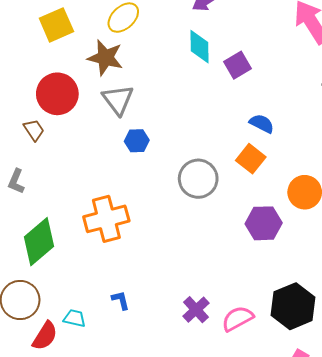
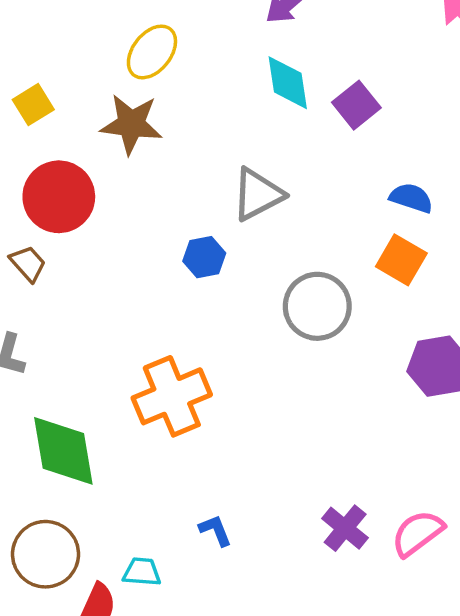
yellow square: (56, 25) -> (33, 105), moved, size x0.7
gray triangle: (118, 100) -> (258, 194), moved, turned 48
green diamond: (39, 242) -> (63, 451), turned -51

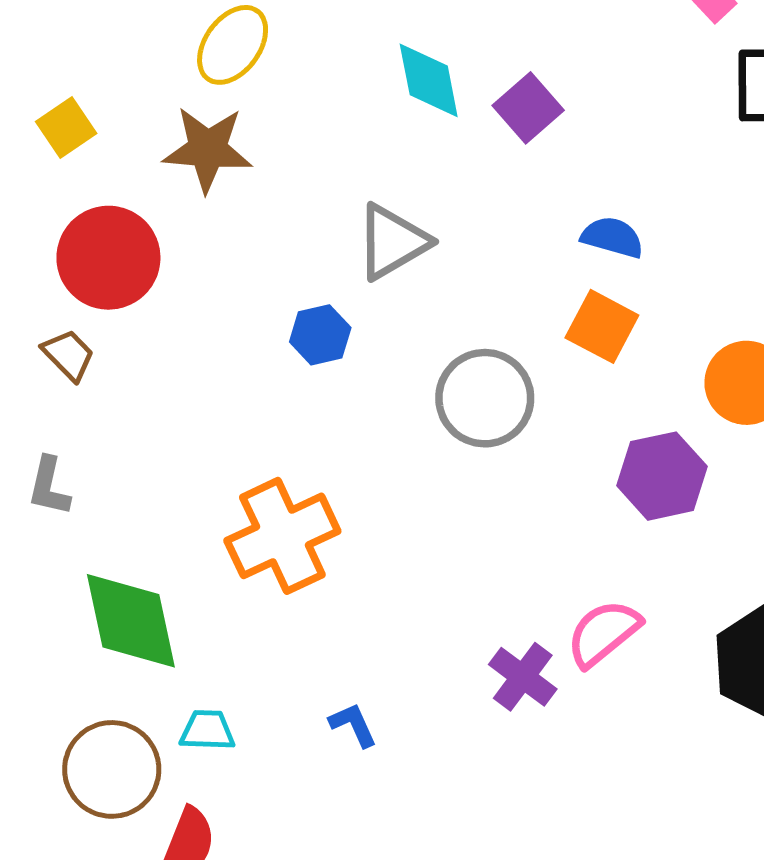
purple cross: (345, 528) -> (523, 677), moved
pink semicircle: (418, 533) -> (603, 633), moved
cyan trapezoid: (142, 572) -> (207, 730), moved

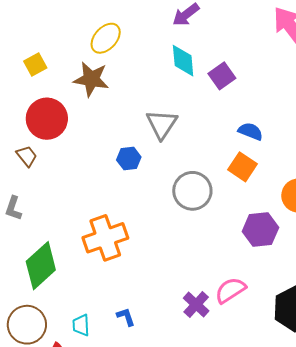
gray triangle: (392, 242) -> (162, 124), turned -32
green diamond: (131, 621) -> (41, 266), turned 54
cyan trapezoid: (207, 730) -> (81, 325), moved, turned -100

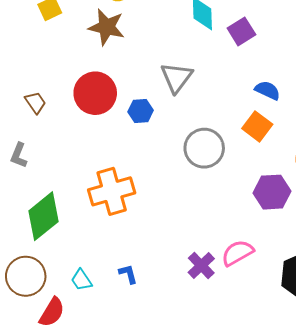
red circle: (47, 119) -> (95, 93), moved
cyan trapezoid: (81, 325) -> (81, 280), turned -35

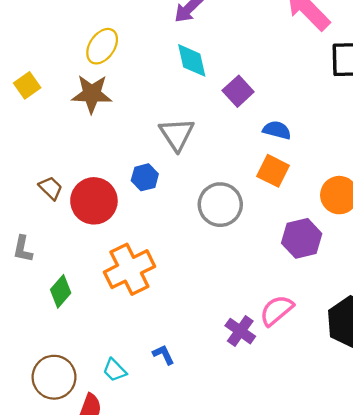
purple square: (241, 31) -> (238, 91), moved
red circle: (95, 93) -> (94, 201), moved
brown trapezoid: (36, 103) -> (51, 188), moved
green diamond: (44, 216) -> (61, 291), moved, size x0.6

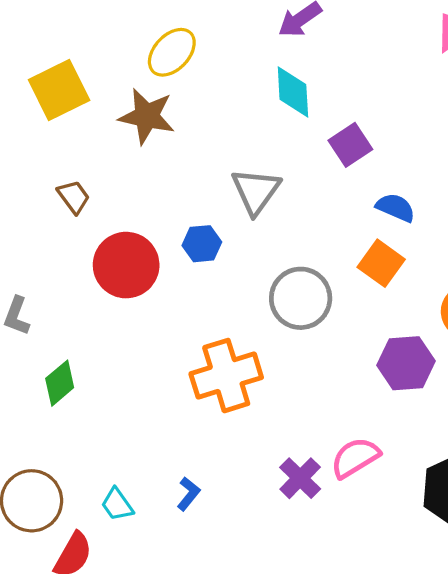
yellow square: (27, 85) -> (59, 90), size x1.6
brown trapezoid: (51, 188) -> (74, 197), moved
orange cross: (129, 269) -> (226, 376), moved
blue L-shape: (163, 355) -> (188, 494), turned 55

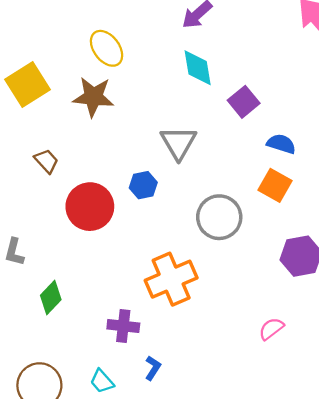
yellow ellipse: (172, 52) -> (107, 48), turned -75
pink semicircle: (355, 458) -> (271, 329), size x0.7
purple cross: (300, 478) -> (123, 326), moved, turned -32

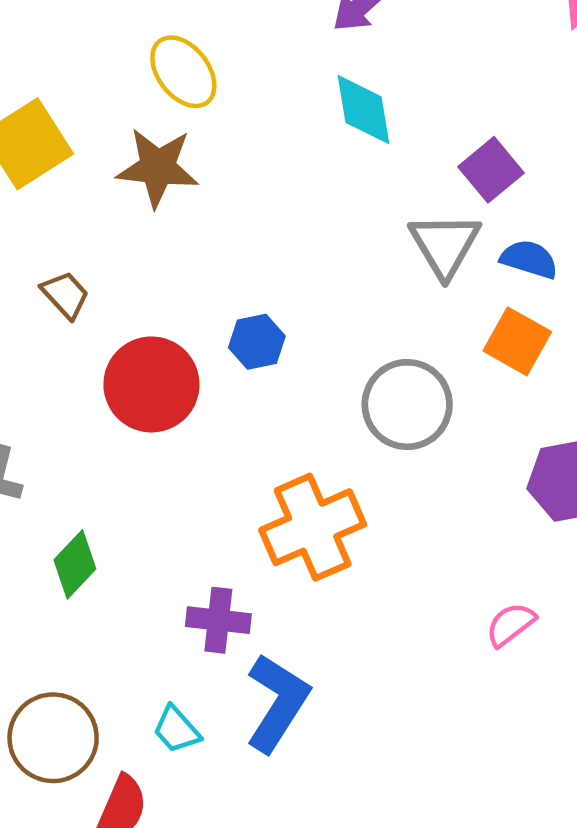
purple square: (244, 102) -> (491, 170), moved
gray triangle: (178, 143) -> (445, 245), moved
blue L-shape: (153, 368) -> (277, 703), size x2.0

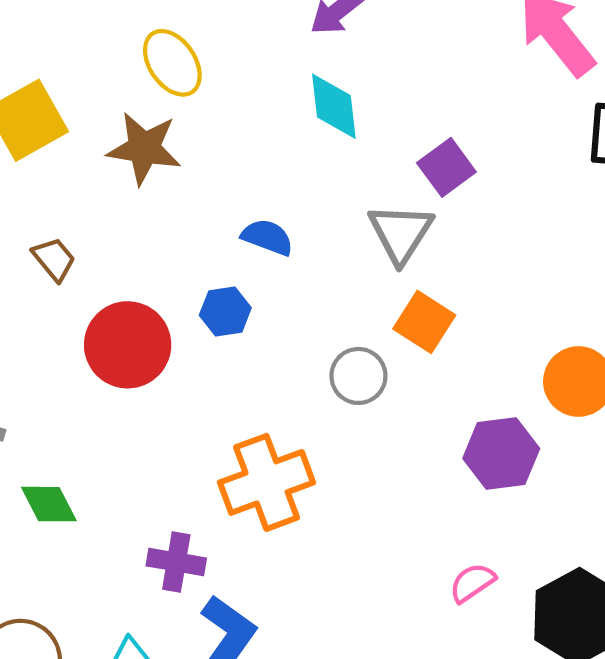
blue semicircle: (529, 259) -> (267, 237), moved
orange square: (517, 341) -> (424, 322), moved
gray circle: (407, 405) -> (358, 376), size x0.7
green diamond: (75, 564) -> (49, 504), turned -74
pink semicircle: (511, 624) -> (472, 583), moved

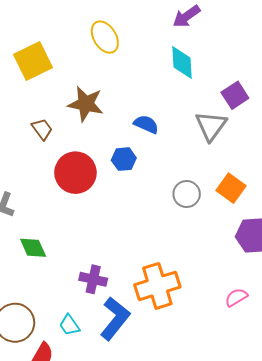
brown star: (144, 148) -> (86, 104), moved
orange square: (424, 322) -> (231, 188), moved
orange cross: (267, 482) -> (157, 286), moved

